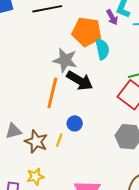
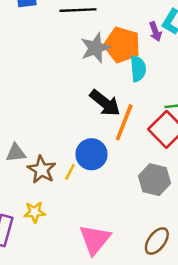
gray star: (65, 60) -> (95, 48), moved, turned 30
orange line: (52, 93) -> (124, 122), moved
blue circle: (75, 123) -> (91, 154), size x1.6

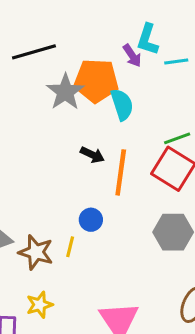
black arrow: (105, 103) -> (92, 155), size x0.6
blue circle: (91, 154) -> (91, 220), size x0.6

